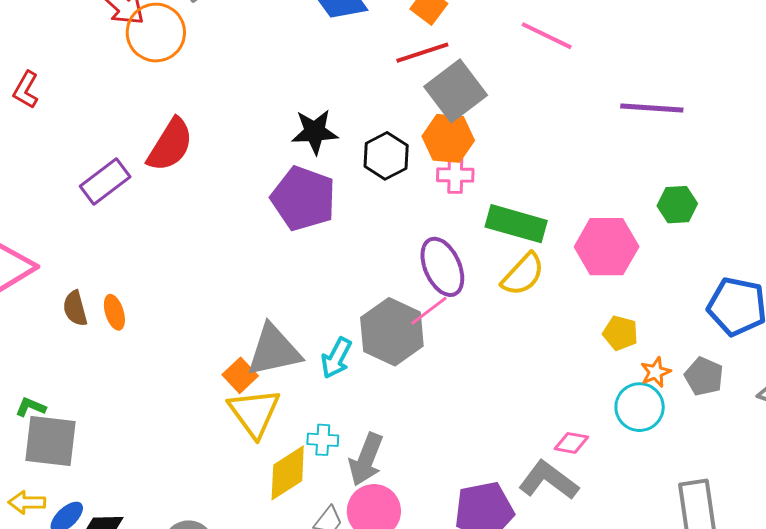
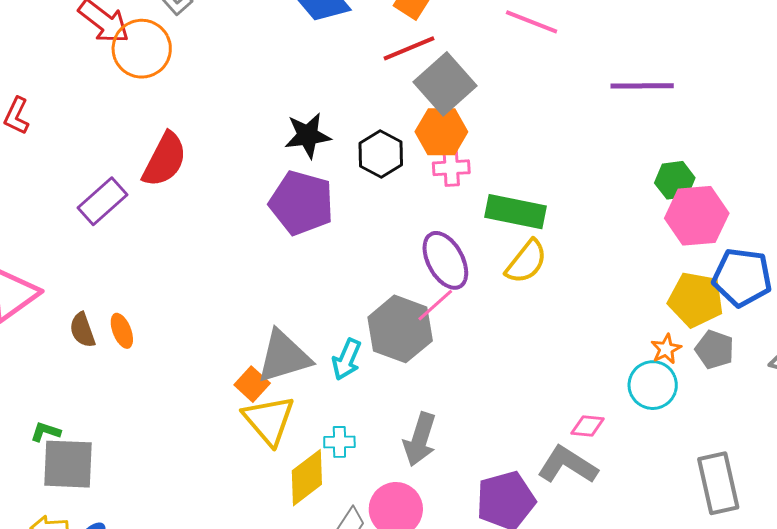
pink hexagon: (607, 247) -> (697, 216), moved
yellow pentagon: (620, 333) -> (696, 300), moved, size x1.6
gray arrow: (366, 459) -> (420, 439), moved

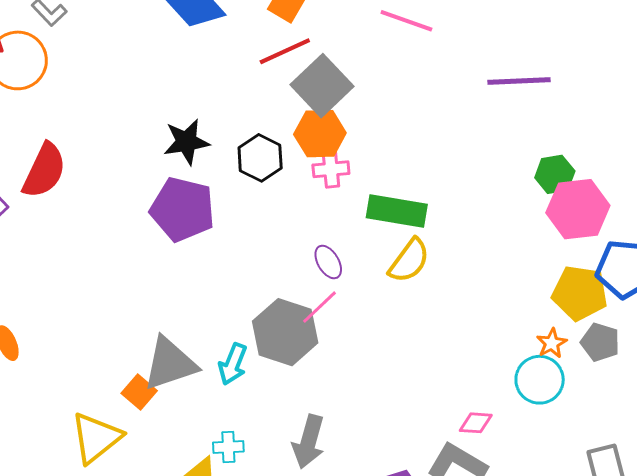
purple ellipse: (445, 260) -> (328, 262), size x0.6
yellow triangle: (269, 420) -> (96, 438), moved, turned 34

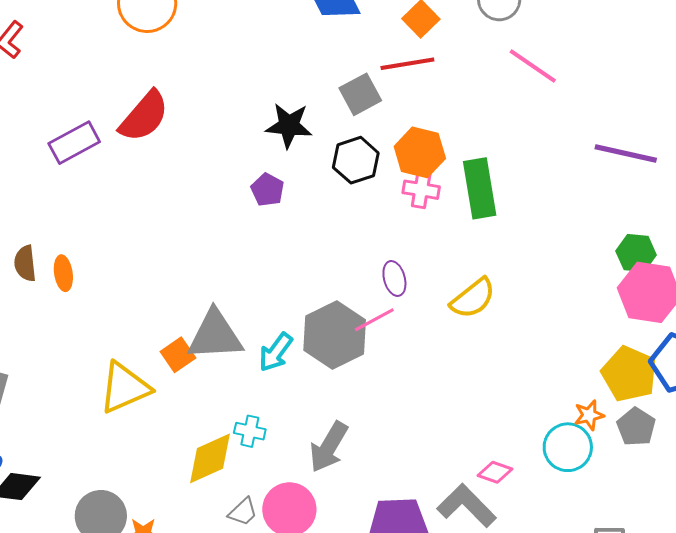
gray square: (322, 86) -> (360, 94), moved, size x0.7
purple pentagon: (183, 209) -> (267, 190), size x0.5
green rectangle: (397, 211) -> (480, 188), moved, turned 56

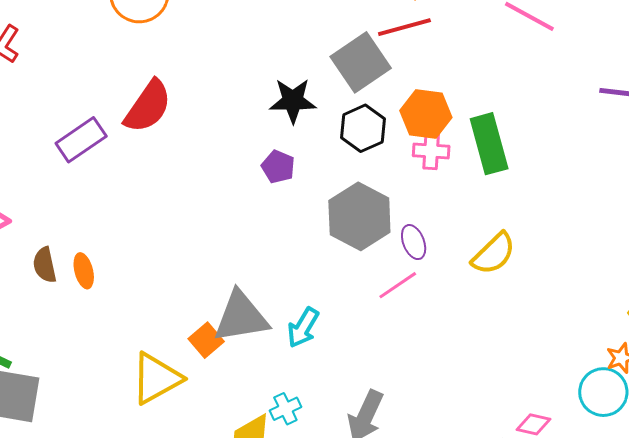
gray square: (360, 94) -> (361, 62), size x1.4
gray hexagon: (335, 335) -> (359, 216), moved
cyan cross: (250, 431) -> (285, 409), turned -32

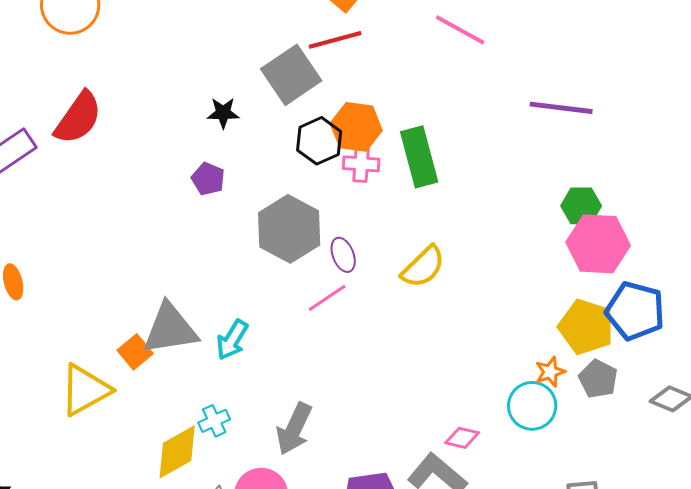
black star: (293, 101) -> (223, 113), size x0.7
black hexagon: (363, 128) -> (319, 141), moved

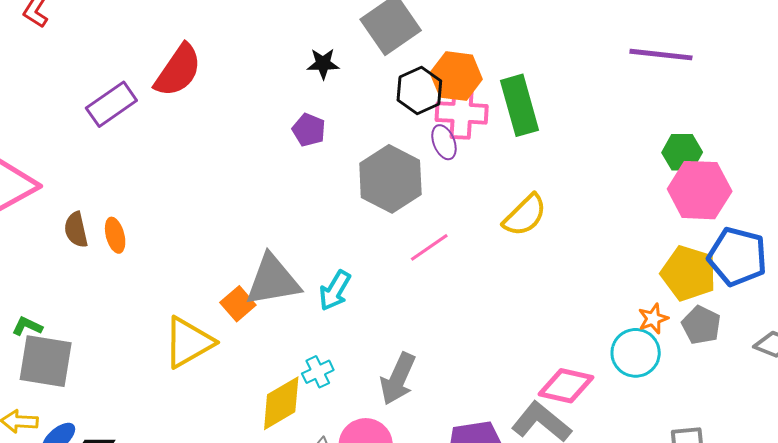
pink cross: (361, 164) -> (462, 113), size x1.4
purple ellipse: (343, 255) -> (444, 142), moved
pink diamond: (462, 438) -> (566, 386), size x1.6

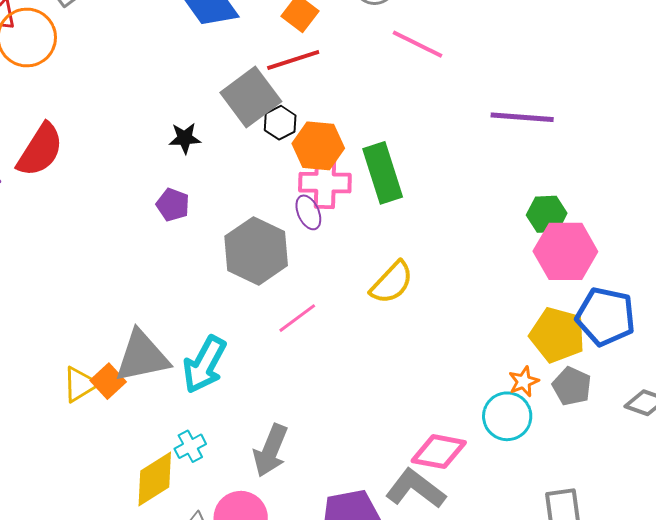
black hexagon: (419, 90) -> (280, 123), moved, size x0.7
cyan arrow: (335, 291) -> (204, 364), size x1.4
yellow triangle: (188, 342) -> (80, 384), moved, size x0.7

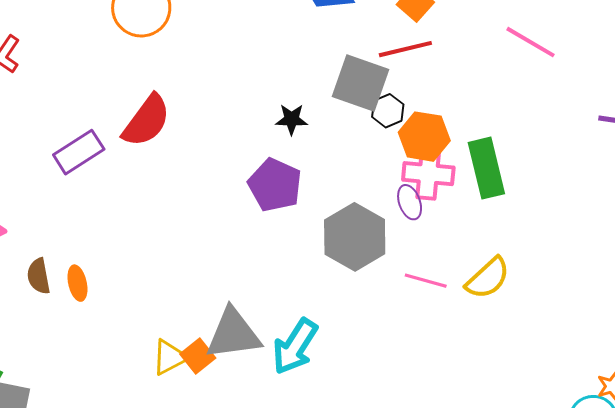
gray square: (251, 97) -> (360, 83), turned -38
purple pentagon: (173, 205) -> (275, 185), size x1.6
pink line: (297, 318) -> (426, 281), moved, turned 48

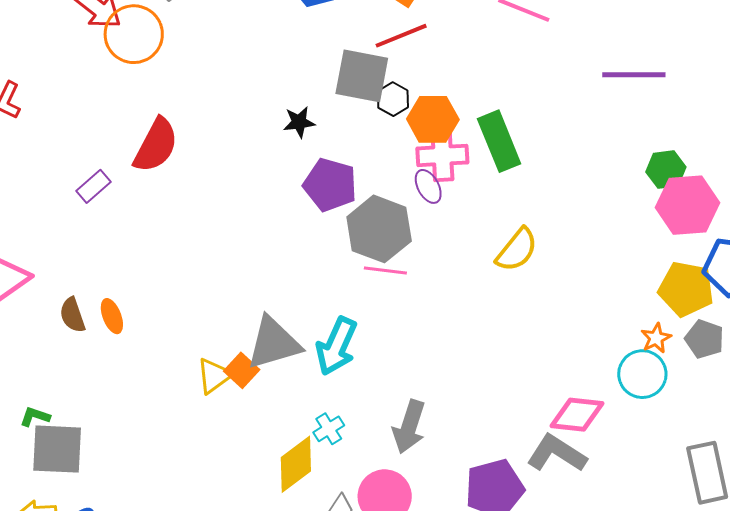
purple rectangle: (79, 152) -> (94, 186), size x0.7
purple pentagon: (275, 185) -> (330, 185), moved
pink line: (426, 281) -> (385, 270), moved

